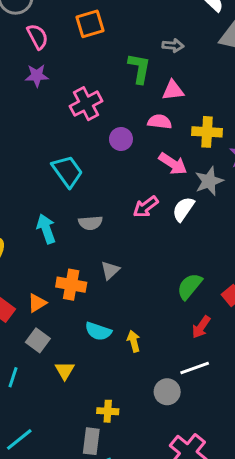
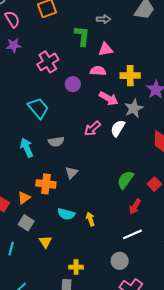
gray circle: (167, 392) -> (120, 261), moved

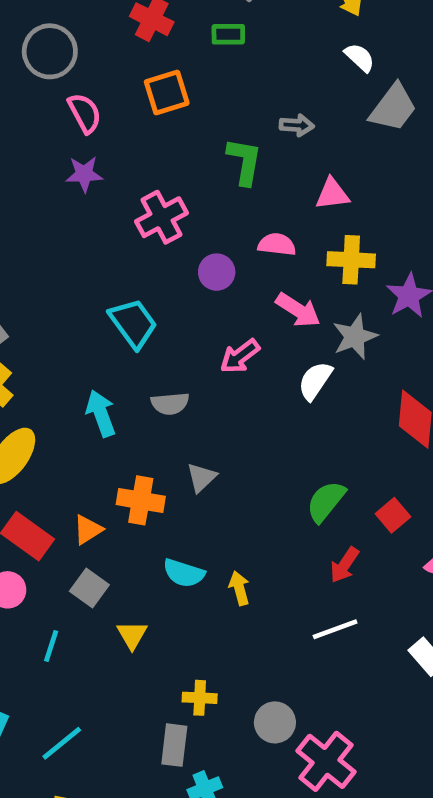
pink triangle: (106, 49) -> (332, 194), moved
pink arrow: (92, 129) -> (240, 356), moved
gray circle: (120, 261) -> (275, 722), moved

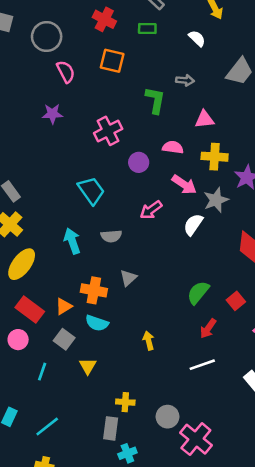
white semicircle: (360, 57) -> (197, 38), moved
orange square: (167, 92) -> (112, 61), turned 30
purple star: (84, 174) -> (52, 114), moved
cyan semicircle: (184, 573) -> (97, 323), moved

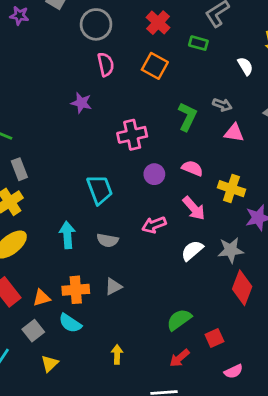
pink triangle: (204, 119) -> (234, 133), moved
gray star: (216, 200) -> (231, 250), moved
orange cross: (94, 290) -> (76, 290), turned -30

